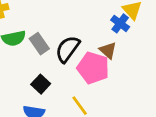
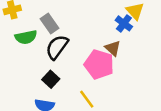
gray rectangle: (39, 44) -> (50, 23), moved
black semicircle: (68, 49) -> (57, 47), moved

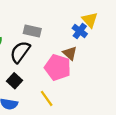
gray rectangle: (50, 23) -> (32, 31), moved, turned -42

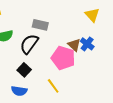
blue cross: (80, 31) -> (87, 44), moved

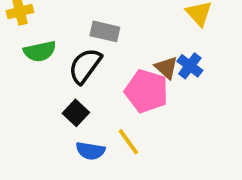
blue semicircle: (19, 91) -> (90, 151), moved

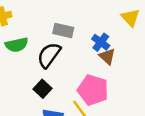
blue cross: (190, 66) -> (101, 42), moved
pink pentagon: (146, 91) -> (93, 90), moved

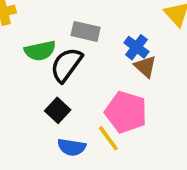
green semicircle: (17, 45) -> (40, 51), moved

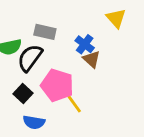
pink pentagon: (126, 112) -> (57, 85), moved
yellow line: (108, 138) -> (74, 103), moved

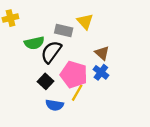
yellow triangle: (116, 18) -> (85, 21), moved
blue cross: (85, 44) -> (101, 72), moved
yellow line: (74, 103) -> (77, 93), moved, turned 66

